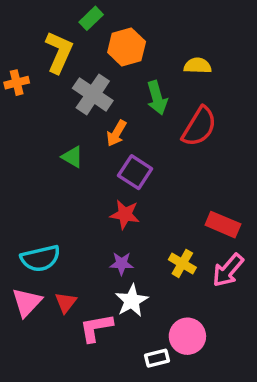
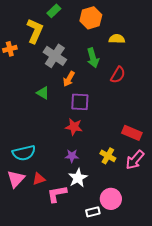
orange hexagon: (127, 47) -> (91, 18), moved
red semicircle: (199, 127) -> (118, 75), size x0.7
purple square: (135, 172) -> (80, 102), turned -30
red triangle: (66, 302) -> (39, 179), turned 32

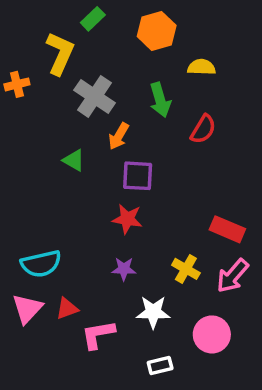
white star: (78, 178) -> (153, 312), moved, turned 30
pink circle: (111, 199) -> (212, 334), moved

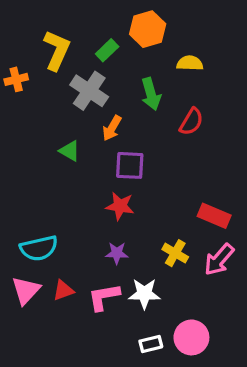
green rectangle: (93, 19) -> (107, 50), moved
pink L-shape: (98, 334) -> (104, 297), moved
pink circle: (212, 334) -> (191, 337), moved

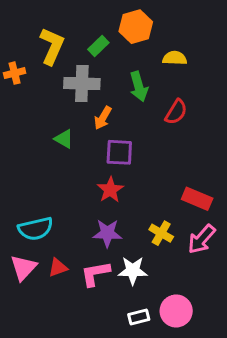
gray cross: (89, 91) -> (82, 84), turned -32
red star: (120, 206) -> (110, 190), turned 30
purple star: (117, 253) -> (107, 233), size x1.4

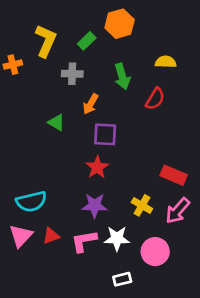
yellow semicircle: (175, 58) -> (166, 62), moved
gray cross: (82, 84) -> (72, 74), size x0.7
pink circle: (176, 311) -> (155, 252), moved

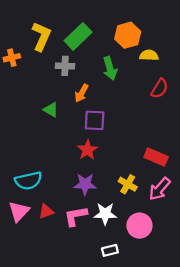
orange hexagon: (120, 24) -> (128, 35), moved
green rectangle: (87, 41) -> (78, 36), size x1.6
red semicircle: (155, 99) -> (160, 88), moved

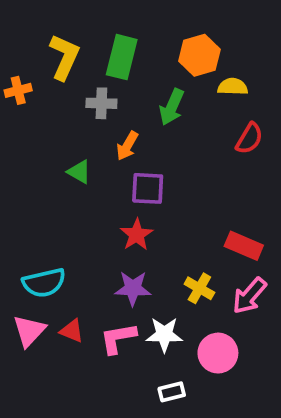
green rectangle: (78, 36) -> (122, 57), turned -32
green arrow: (110, 68) -> (172, 107), turned 40
red triangle: (46, 211) -> (72, 331), turned 42

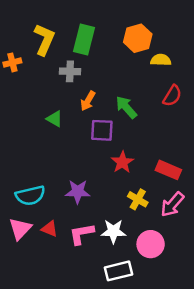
green arrow: (172, 107) -> (126, 107), moved, turned 115
red star: (137, 235) -> (122, 162), moved
purple star: (133, 288) -> (78, 192), moved
white rectangle: (172, 392) -> (119, 271), size x1.5

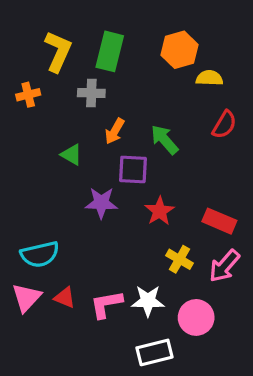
orange cross: (12, 62) -> (28, 95), moved
purple star: (78, 192) -> (101, 203), moved

